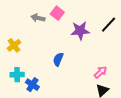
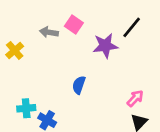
black line: (109, 25) -> (132, 27), moved
yellow cross: (14, 45) -> (15, 50), moved

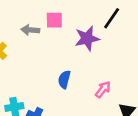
pink square: (74, 25) -> (54, 20), turned -30
pink arrow: (135, 98) -> (103, 89), moved

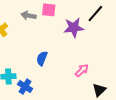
blue semicircle: (64, 79) -> (42, 58), moved

